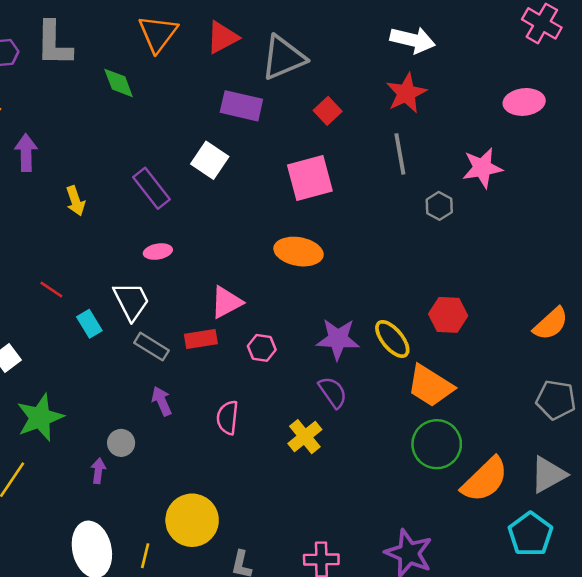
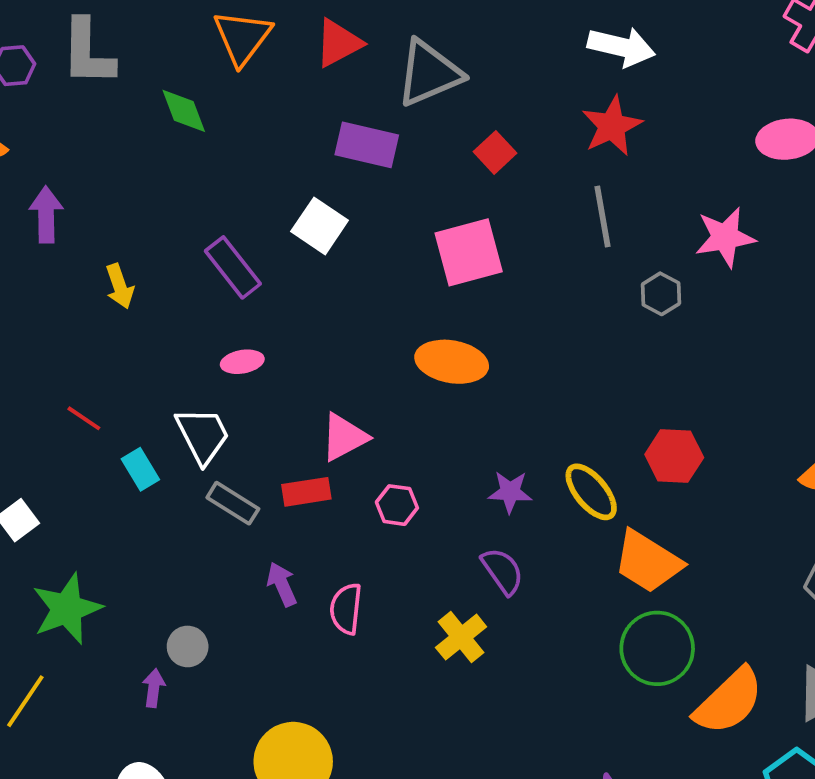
purple star: (338, 339) -> (510, 492), size x0.7
purple arrow: (162, 401) -> (282, 584), moved

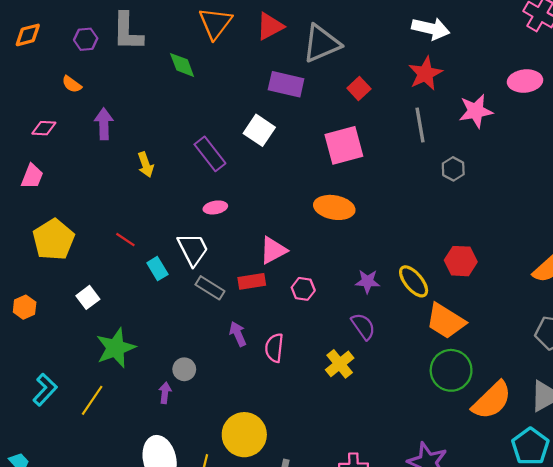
pink star: (725, 237) -> (476, 111), moved

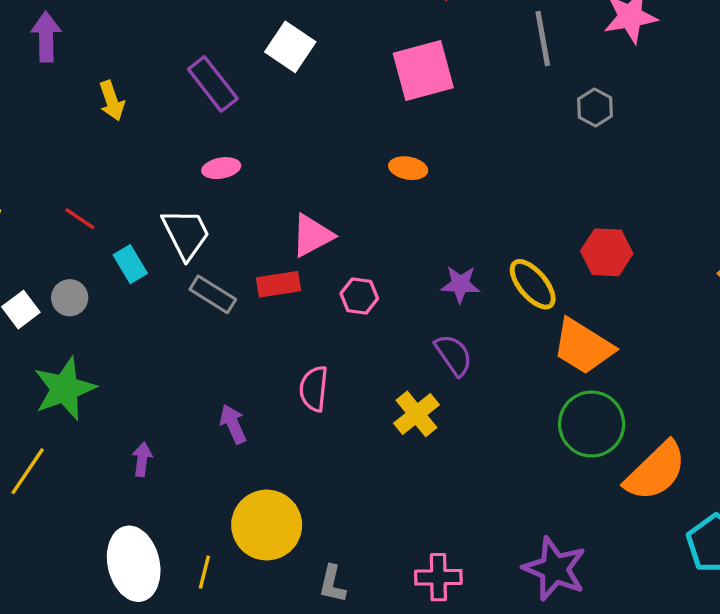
orange ellipse: (334, 207) -> (408, 168), size x0.6
purple arrow: (238, 334) -> (233, 424), moved
gray circle: (184, 369) -> (70, 298), moved

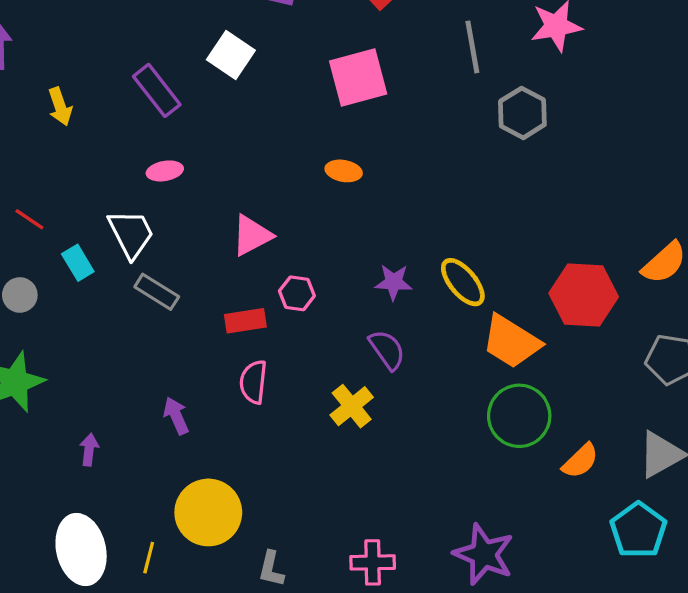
gray hexagon: (595, 107) -> (522, 113), size x1.4
red hexagon: (607, 252) -> (584, 295), moved, size x1.4
red rectangle: (278, 284) -> (245, 321), moved
orange semicircle: (656, 471) -> (580, 461), size x0.6

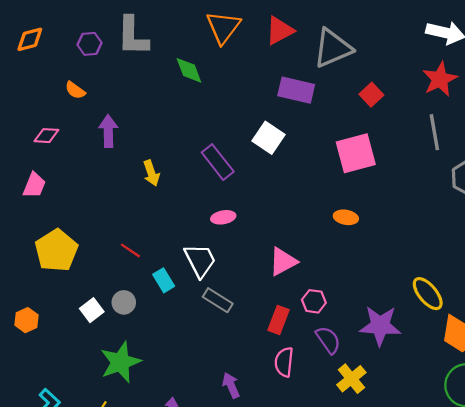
purple star: (394, 282) -> (380, 326), moved, size x1.6
red rectangle: (245, 321) -> (278, 320), turned -60
purple semicircle: (387, 350) -> (328, 340), moved

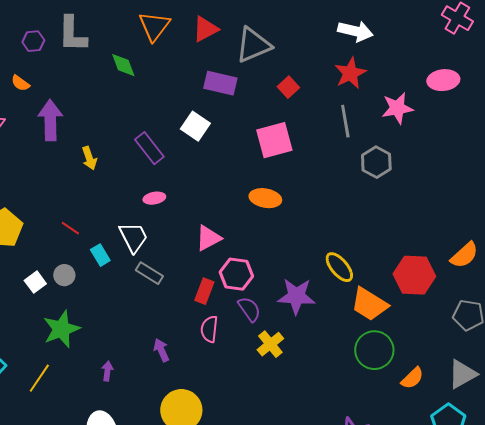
purple arrow: (108, 131) -> (50, 120), size x1.4
orange ellipse: (346, 217) -> (265, 198), size x1.4
pink hexagon: (314, 301) -> (236, 274), size x1.5

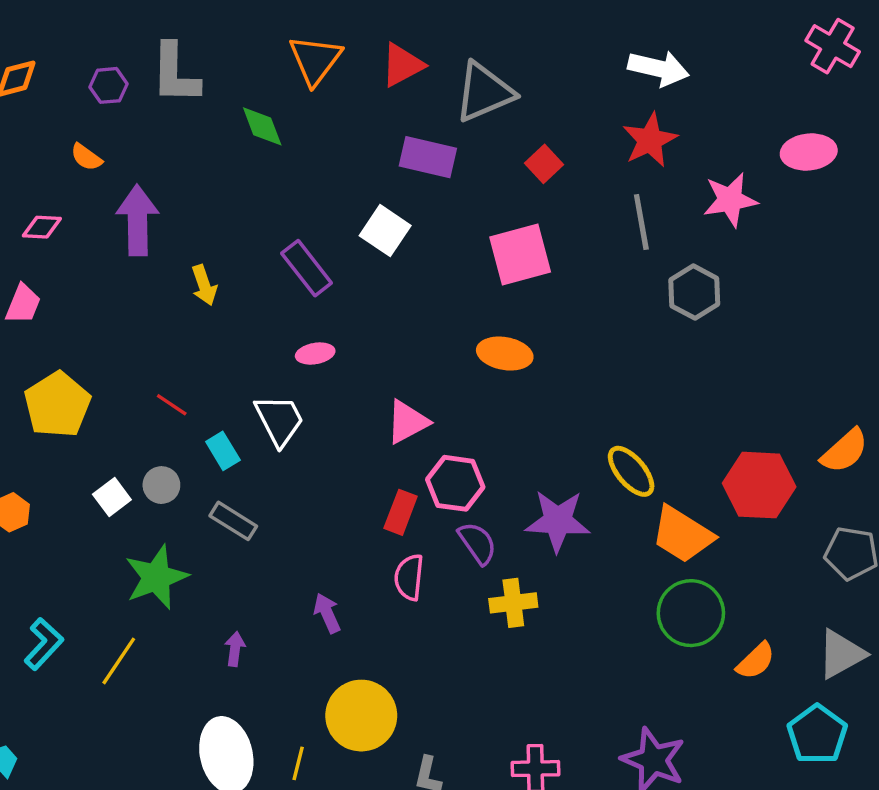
gray rectangle: (149, 273) -> (233, 521), moved
yellow cross: (270, 344) -> (513, 603), turned 32

